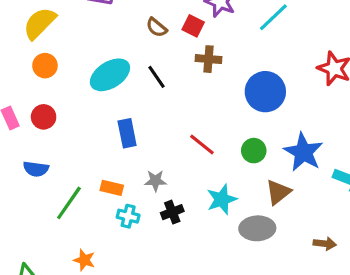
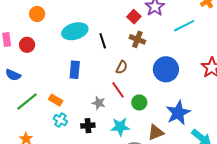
brown semicircle: (157, 27) -> (122, 67), moved, turned -120
green circle: (254, 151) -> (139, 102), moved
gray star: (155, 181) -> (99, 103), moved

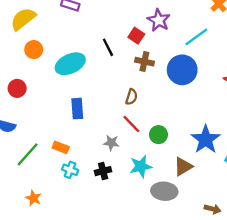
orange circle: (37, 14) -> (34, 50), moved
black line: (103, 41) -> (108, 47), moved
blue circle: (166, 69) -> (182, 70), moved

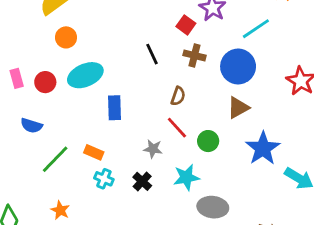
black line: (108, 47) -> (152, 54), moved
cyan ellipse: (70, 64) -> (85, 75), moved
brown triangle: (183, 166) -> (238, 108), moved
black cross: (103, 171) -> (142, 181), turned -35

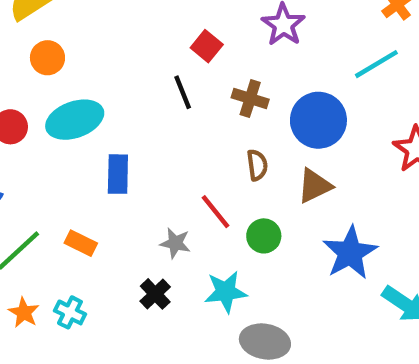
red square: (186, 25) -> (207, 46), moved
cyan line: (256, 29) -> (376, 64), moved
brown semicircle: (178, 96) -> (257, 165), moved, turned -30
cyan cross: (104, 179) -> (70, 312), moved
orange star: (60, 210) -> (24, 313), moved

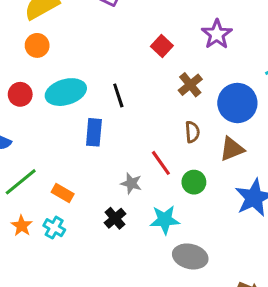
orange circle: (47, 58) -> (37, 45), moved
black line: (183, 92) -> (118, 95), moved
brown cross: (250, 99) -> (190, 85), turned 30
orange rectangle: (81, 243) -> (63, 193), moved

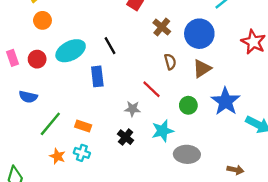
green circle: (194, 182) -> (188, 105), moved

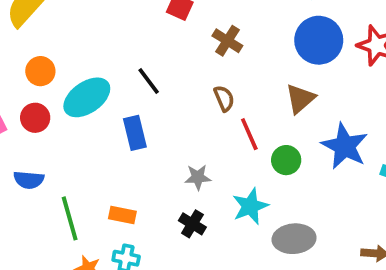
orange circle: (42, 20) -> (40, 71), moved
blue circle: (199, 34) -> (319, 40), moved
brown semicircle: (170, 62) -> (224, 98), moved
red line: (152, 89) -> (249, 134), moved, turned 30
green line: (50, 124) -> (70, 218), turned -48

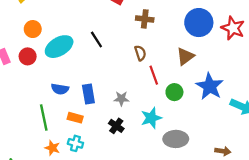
brown cross: (227, 41) -> (145, 19), turned -30
blue rectangle: (135, 133) -> (88, 94), moved
blue semicircle: (29, 180) -> (60, 89), moved

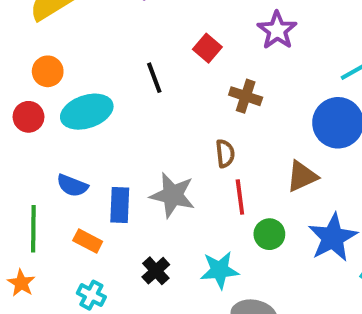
black line: (96, 39) -> (154, 78), moved
gray star: (121, 99) -> (173, 195), moved, size x1.6
cyan cross: (75, 143) -> (91, 295), moved
orange star: (52, 148) -> (21, 283), moved

